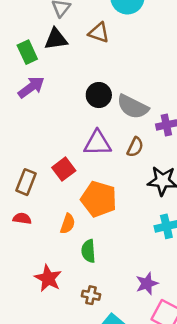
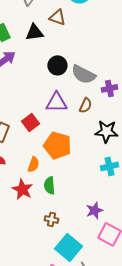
black triangle: (56, 39) -> (34, 32), moved
red star: (48, 278) -> (22, 189), moved

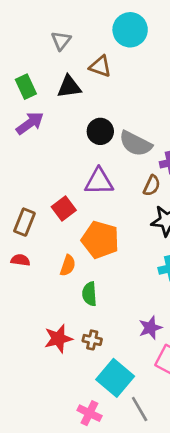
brown semicircle: (85, 105) -> (152, 186), moved
red star: (22, 189) -> (58, 339), moved, turned 30

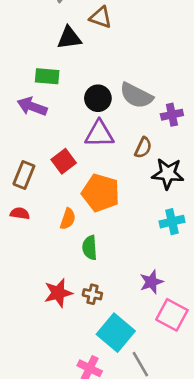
green rectangle: (26, 87) -> (47, 76), moved, turned -60
purple arrow: (30, 123) -> (32, 106), moved, turned -124
black circle: (100, 131) -> (98, 98), moved
brown semicircle: (152, 186) -> (143, 148), moved

